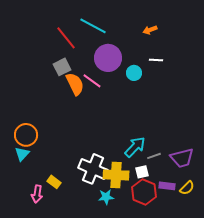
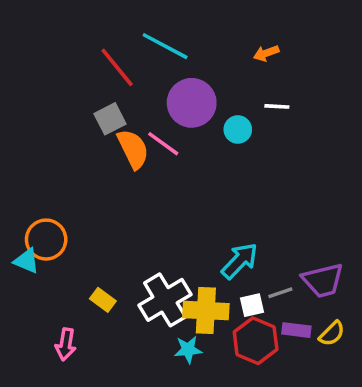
cyan triangle: (22, 154) -> (27, 261), moved, turned -49
gray line: (154, 156) -> (280, 293), moved
white cross: (93, 169) -> (165, 300), turned 36
yellow rectangle: (54, 182) -> (103, 300), moved

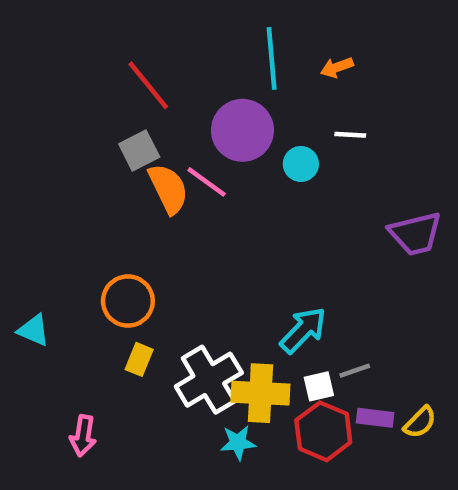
cyan line: (165, 46) -> (272, 58), moved, turned 57
orange circle: (46, 240) -> (128, 301), moved
purple trapezoid: (323, 280) -> (415, 234), moved
yellow rectangle: (103, 300) -> (139, 359), moved, turned 75

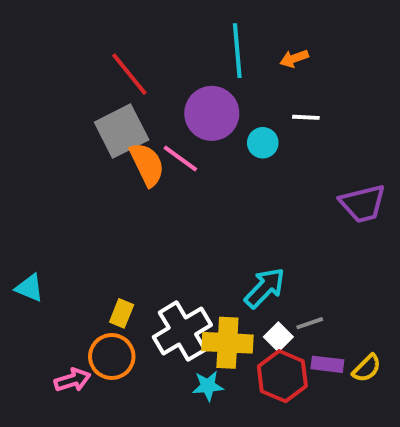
gray square: (139, 150) -> (122, 131), size x1.5
orange circle: (128, 301) -> (112, 357), moved
white square: (319, 386) -> (278, 337), turned -32
pink arrow: (83, 436) -> (73, 380), turned -116

